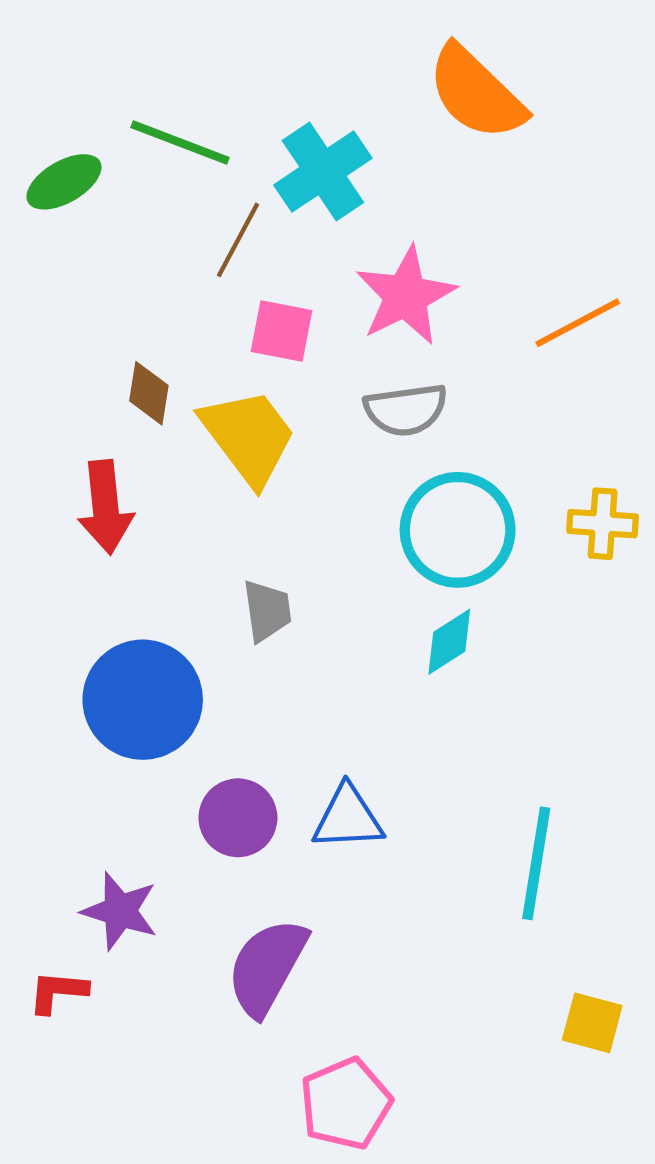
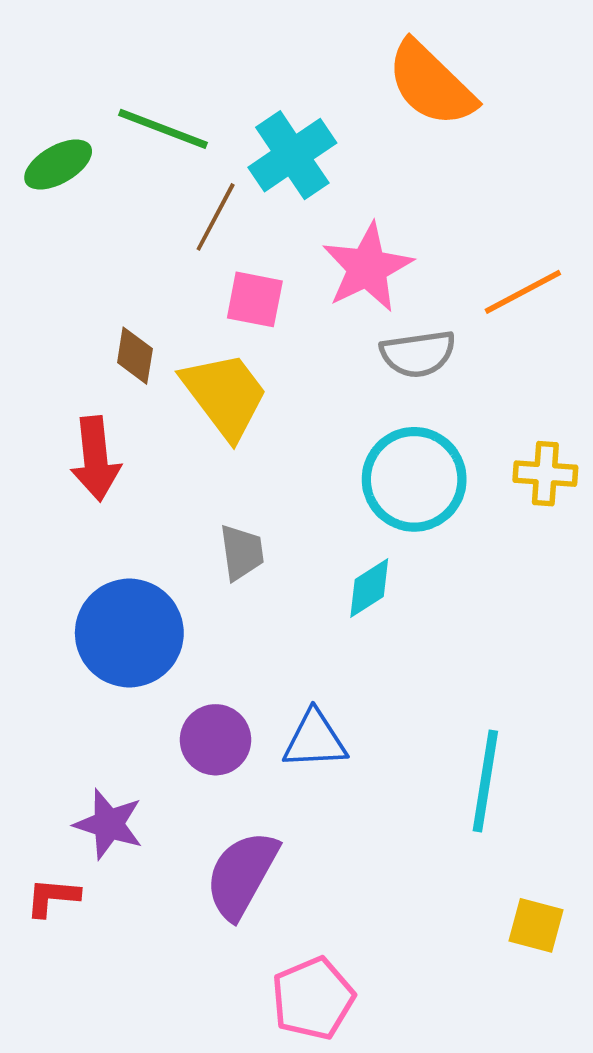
gray semicircle: (406, 410) -> (418, 354), moved
cyan diamond: (449, 642) -> (369, 588), moved

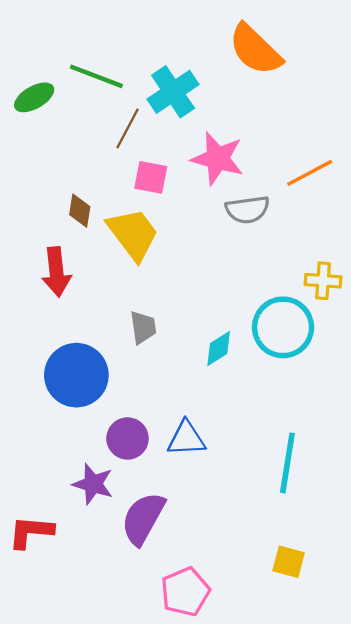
pink star: (367, 268) -> (217, 158), turned -30
cyan circle: (414, 479) -> (283, 327), moved
purple star: (109, 824) -> (93, 484), moved
red L-shape: (52, 897) -> (31, 532), size x1.4
yellow square: (536, 925) -> (289, 562), moved

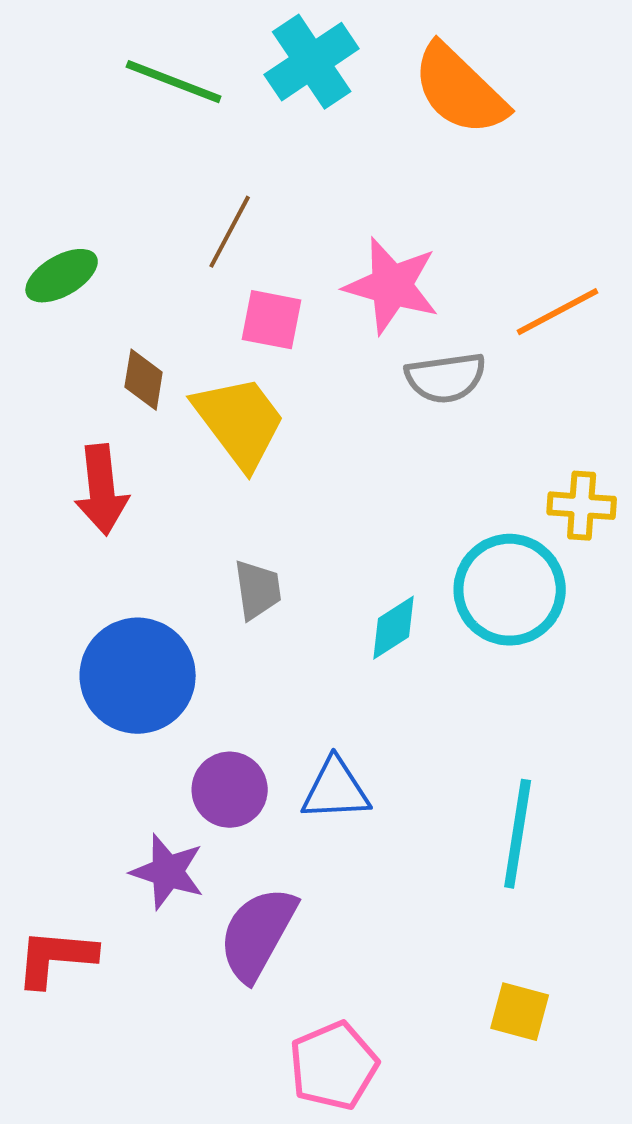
green line: (96, 76) -> (174, 82), moved
cyan cross: (173, 92) -> (312, 62), moved
green ellipse: (34, 97) -> (62, 276), moved

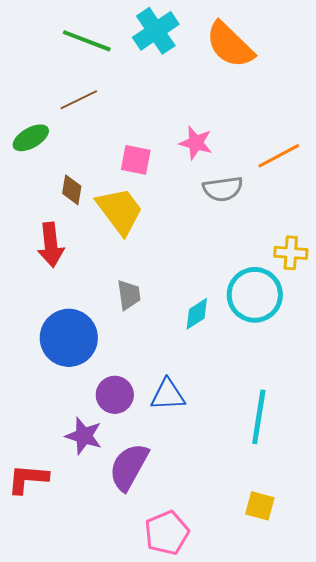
brown line: (230, 232) -> (79, 100), moved, turned 36
pink star: (392, 286) -> (196, 143), size x0.7

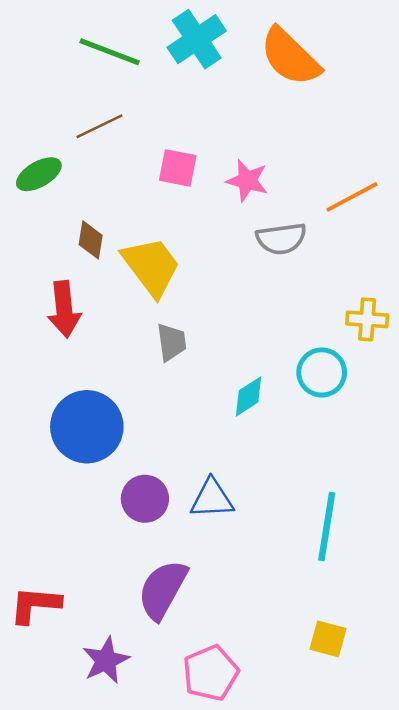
pink square: (136, 160) -> (178, 168), moved
gray trapezoid: (129, 295) -> (171, 342), moved
cyan circle: (255, 295) -> (322, 372), size x0.7
purple star: (84, 436) -> (106, 660), moved, turned 30

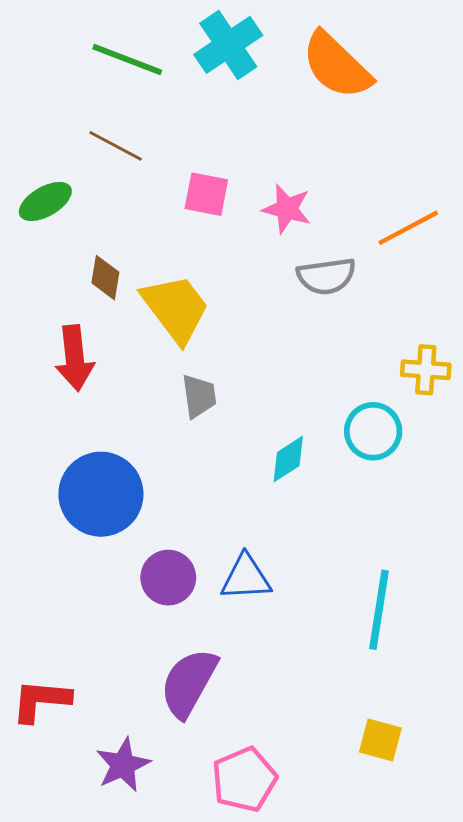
brown line: (99, 126) -> (116, 146), turned 54

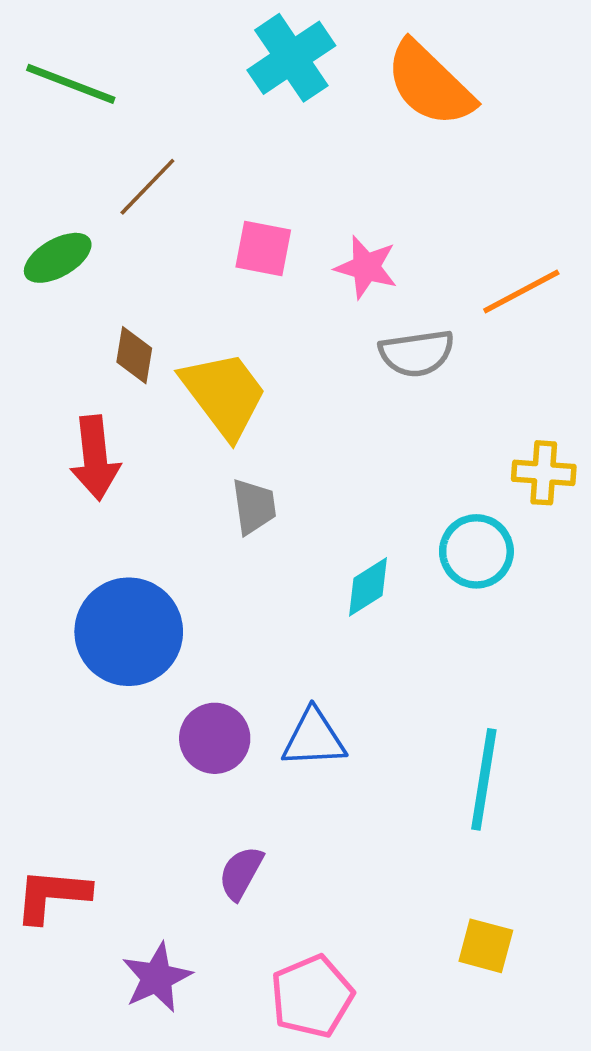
green line: (127, 60) -> (71, 84), moved
brown line: (116, 146) -> (147, 187), turned -74
purple semicircle: (189, 683) -> (241, 873), size x0.6

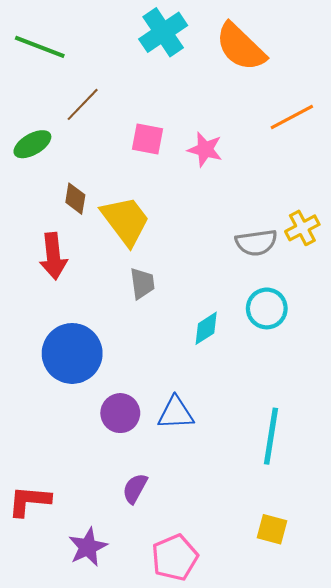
orange line: (521, 291) -> (292, 117), moved
gray semicircle: (417, 353) -> (256, 243), moved
yellow cross: (544, 473) -> (302, 228), moved, turned -32

